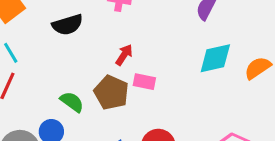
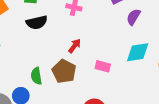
pink rectangle: (144, 82) -> (103, 66), moved
green semicircle: (72, 102) -> (36, 76), turned -140

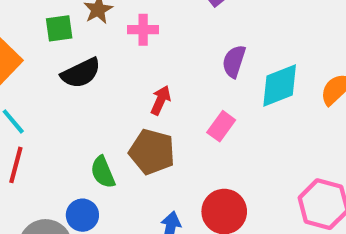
purple semicircle: (133, 17) -> (234, 61), moved
pink rectangle: (103, 66) -> (221, 126), turned -56

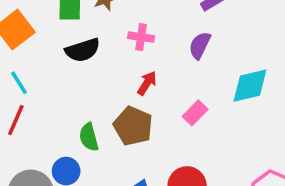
pink cross: (143, 30) -> (141, 37), moved
purple semicircle: (234, 61) -> (200, 45), moved

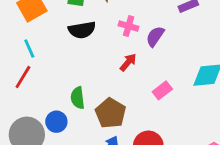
purple semicircle: (200, 45) -> (155, 36), moved
brown pentagon: (133, 126) -> (111, 113), moved

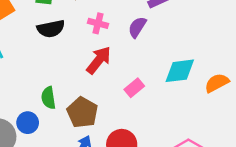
purple semicircle: (155, 36) -> (137, 27), moved
red arrow: (128, 62) -> (99, 60), size x1.5

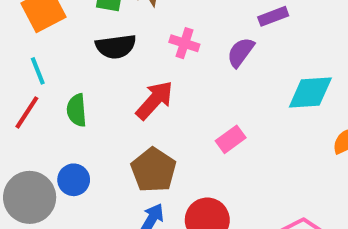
red arrow: (99, 60) -> (155, 100), moved
cyan diamond: (180, 71) -> (310, 92), moved
green semicircle: (48, 98) -> (77, 110), moved

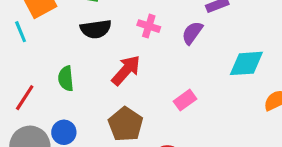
cyan line: (38, 71) -> (21, 32), moved
red line: (27, 112) -> (25, 98), moved

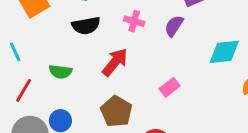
cyan line: (21, 32) -> (15, 52), moved
green semicircle: (66, 78) -> (60, 72), turned -75

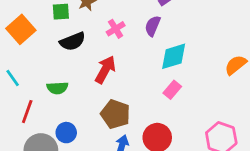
pink cross: (134, 21) -> (116, 29), turned -36
cyan diamond: (224, 52) -> (174, 56), moved
pink rectangle: (170, 87) -> (172, 90), moved

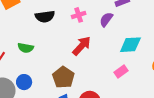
cyan diamond: (174, 56) -> (130, 45), moved
red arrow: (105, 70) -> (82, 46), moved
pink rectangle: (172, 90) -> (121, 72), moved

